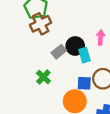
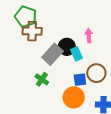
brown cross: (41, 24) -> (32, 31), turned 36
gray rectangle: (59, 52) -> (52, 54), size x1.5

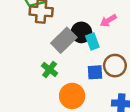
pink arrow: (89, 36) -> (108, 21), turned -120
orange circle: (74, 97) -> (72, 96), moved

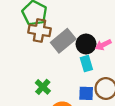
black circle: (81, 32) -> (86, 44), moved
gray rectangle: (64, 40) -> (63, 41), moved

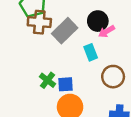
black circle: (86, 44) -> (98, 21), moved
blue square: (86, 93) -> (66, 84), moved

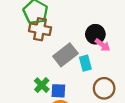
gray rectangle: (65, 31) -> (65, 55), moved
pink arrow: (107, 31) -> (103, 45), turned -119

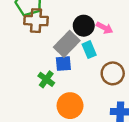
black circle: (95, 34) -> (84, 26), moved
blue square: (58, 91) -> (63, 64), moved

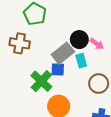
brown cross: (36, 21) -> (20, 43), moved
green cross: (46, 79) -> (41, 81), size x1.5

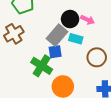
brown cross: (20, 43) -> (14, 34), turned -30
cyan rectangle: (81, 61) -> (76, 39), turned -48

